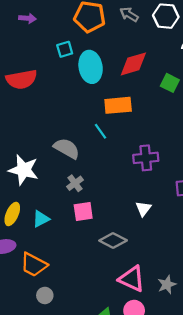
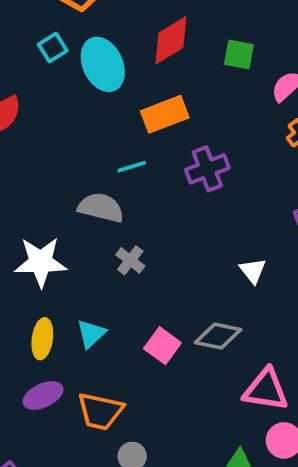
cyan line: (100, 131) -> (132, 167), moved, turned -56
purple cross: (146, 158) -> (207, 169), moved
pink square: (83, 212) -> (162, 346), moved, turned -30

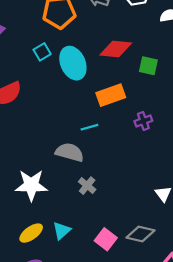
red diamond: (171, 40) -> (116, 49), turned 36
green square: (239, 54) -> (148, 66), moved
purple cross: (207, 169) -> (143, 121), moved, size x0.7
yellow ellipse: (42, 339) -> (31, 233), turned 45

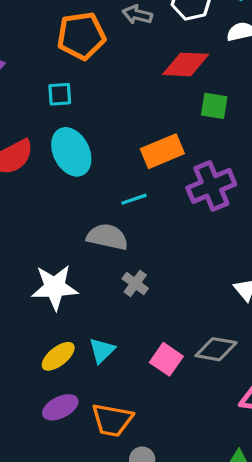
red diamond: (116, 49) -> (186, 64), moved
cyan square: (42, 52) -> (60, 94), turned 30
cyan ellipse: (73, 63) -> (71, 152), moved
purple cross: (143, 121) -> (211, 186), size x1.8

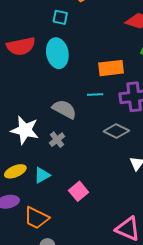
cyan line: (134, 199) -> (95, 94), moved
gray cross: (135, 283) -> (57, 140), moved
gray diamond: (216, 349) -> (116, 131), moved

